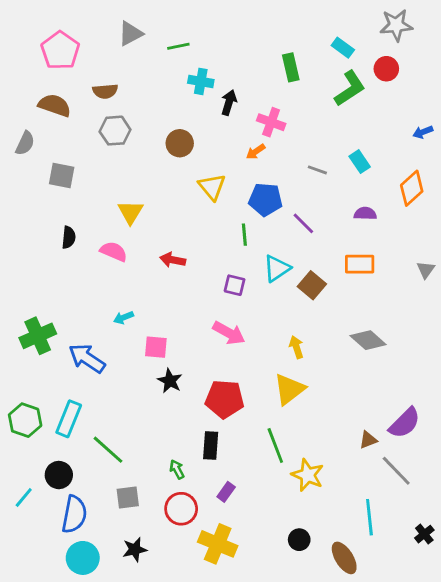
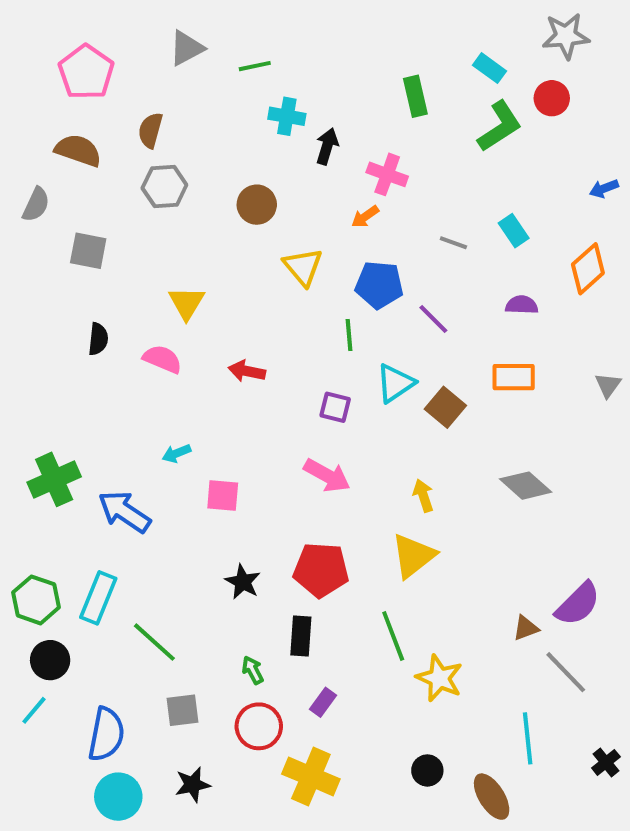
brown semicircle: (105, 91) -> (150, 130), turned 110
black star: (170, 381) -> (243, 582), moved
black circle: (59, 475) -> (50, 660), moved

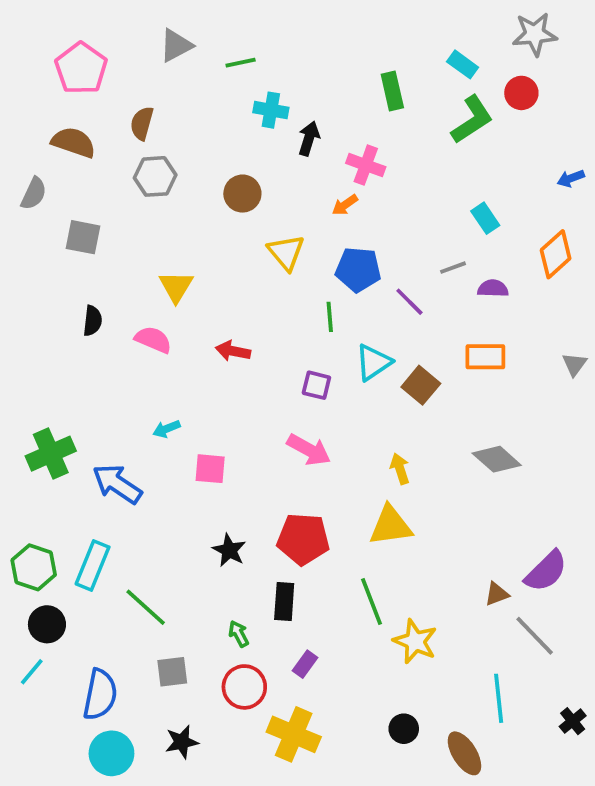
gray line: (453, 243) -> (453, 268), moved, turned -40
yellow triangle: (413, 556) -> (390, 526), turned 30

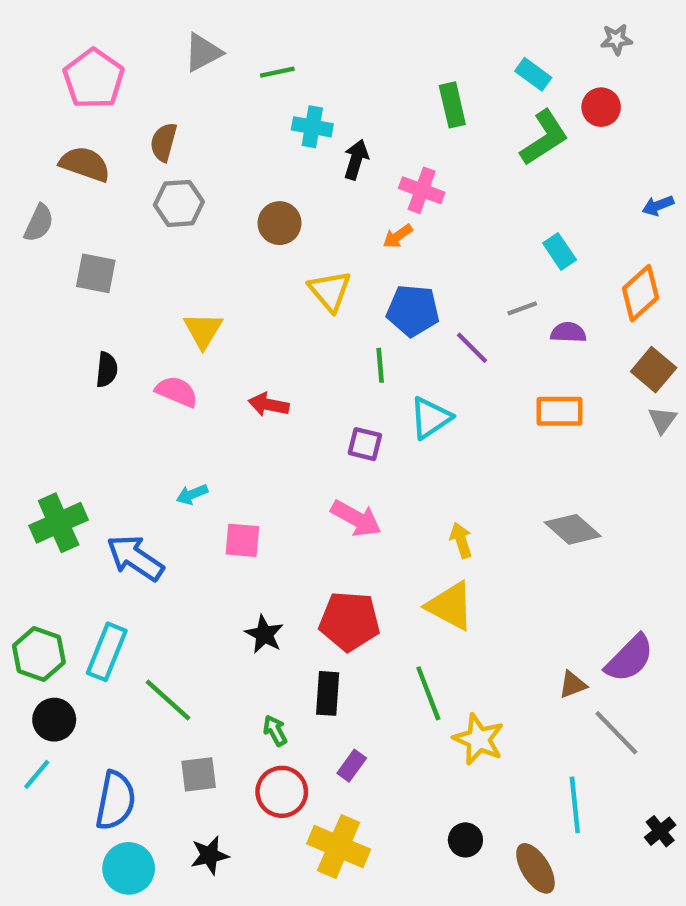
gray star: (535, 34) -> (616, 39), size x0.6
brown square: (421, 385) -> (654, 370), moved
yellow triangle: (390, 526) -> (450, 606), turned 36

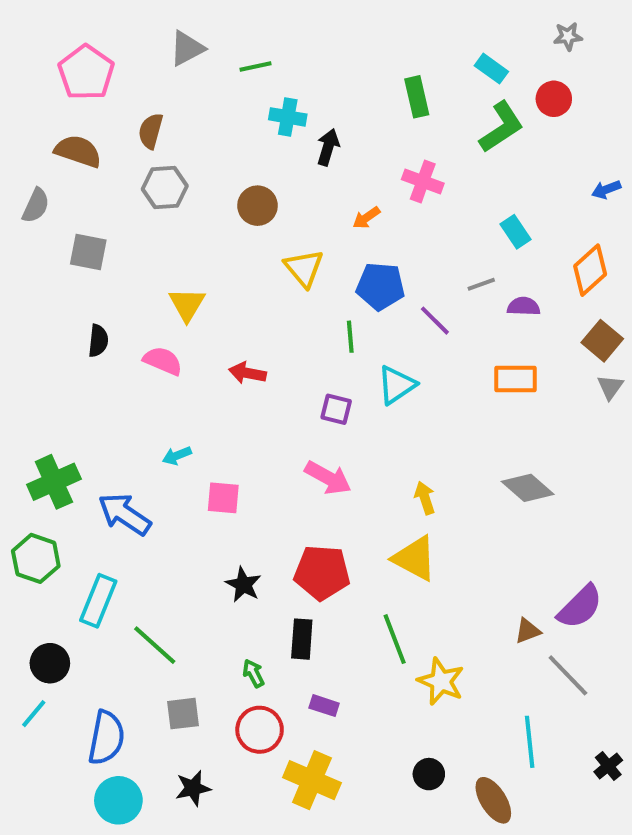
pink cross: (422, 190) -> (423, 181), moved
green hexagon: (39, 654) -> (36, 558), moved
purple rectangle: (352, 766) -> (324, 706), turned 72

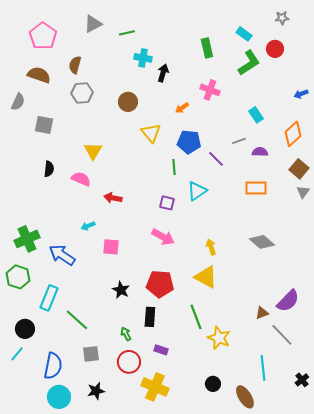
red arrow: (247, 373) -> (113, 198), moved

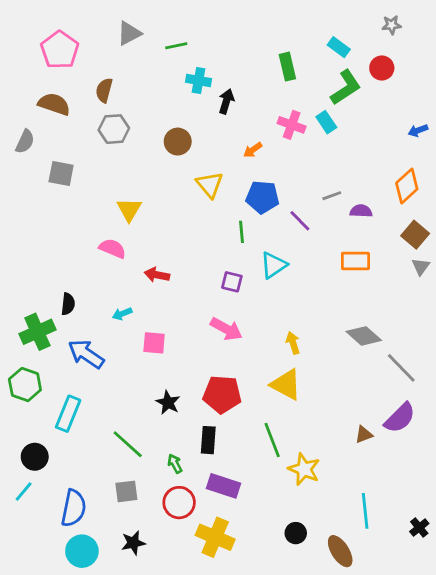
cyan rectangle: (256, 115) -> (326, 122), moved
black semicircle: (49, 169) -> (68, 304), moved
green line: (77, 320) -> (128, 444), moved
gray line: (282, 335) -> (401, 368), moved
purple rectangle: (161, 350) -> (224, 486), size x1.6

